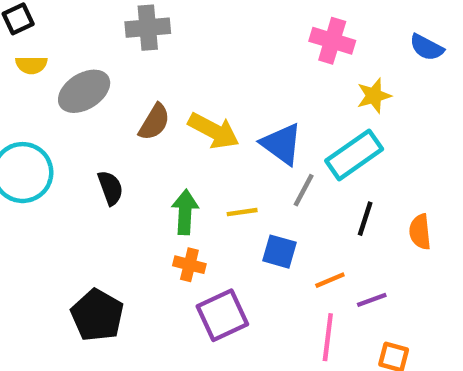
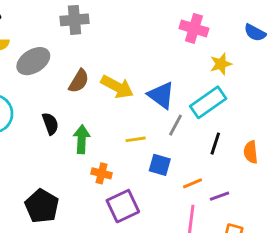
green arrow: (185, 212) -> (82, 139), moved

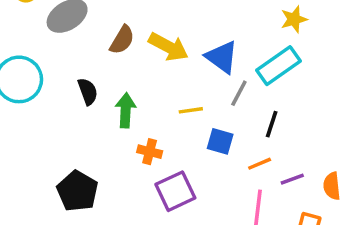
black line: (215, 144) -> (272, 124), moved
orange semicircle: (251, 152) -> (332, 186), moved

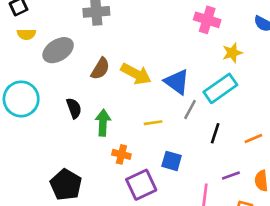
blue square: (220, 141) -> (172, 161), moved
orange line: (260, 164) -> (253, 139), moved

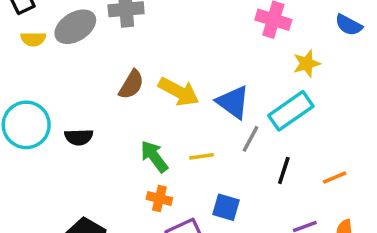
gray ellipse: (58, 50) -> (75, 27), moved
black semicircle: (74, 108) -> (79, 137), moved, turned 108
green arrow: (103, 123) -> (154, 156), moved, turned -40

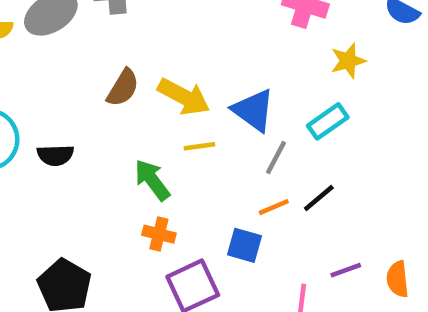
cyan rectangle: (291, 111) -> (328, 121), size x0.7
yellow line: (201, 156) -> (199, 146), moved
black line: (284, 170) -> (319, 198), turned 32
orange line: (335, 177) -> (274, 207), moved

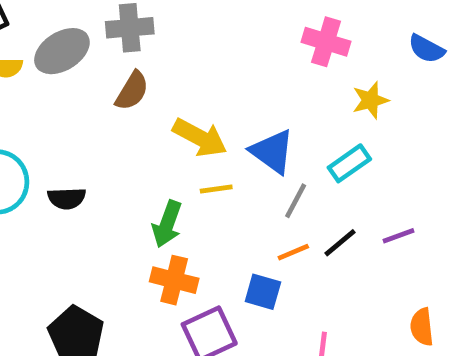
brown semicircle: (123, 88) -> (132, 91), moved
green arrow: (152, 180) -> (167, 224), turned -123
orange cross: (159, 234) -> (174, 280), size x1.4
purple line: (346, 270) -> (398, 236), moved

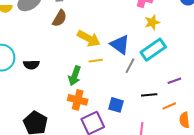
yellow star: (370, 100) -> (152, 22), moved
cyan rectangle: (349, 163) -> (153, 50), size x1.4
black line: (340, 243) -> (149, 95), moved, turned 35
orange line: (293, 252) -> (169, 106), moved

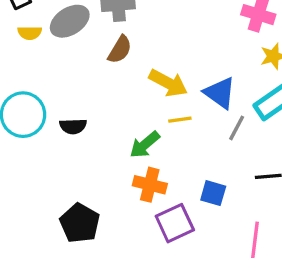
green arrow: (75, 76) -> (145, 145), turned 30

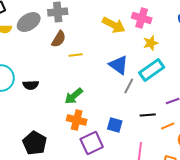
yellow arrow: (168, 83) -> (114, 25), moved
yellow line: (180, 120) -> (76, 55), moved

